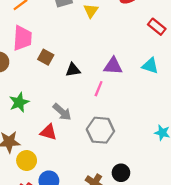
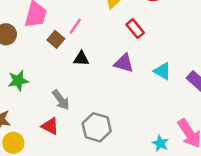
red rectangle: (157, 27) -> (135, 29), moved
pink line: (99, 89) -> (75, 26), moved
red triangle: (48, 132) -> (50, 126), moved

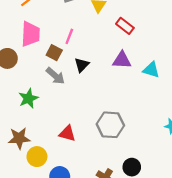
black triangle: (81, 59) -> (82, 65), turned -35
cyan triangle: (162, 71) -> (151, 70), moved
gray arrow: (61, 100) -> (55, 76), moved

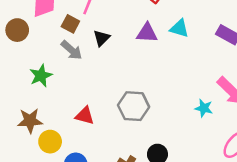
cyan triangle: (151, 70) -> (179, 28), moved

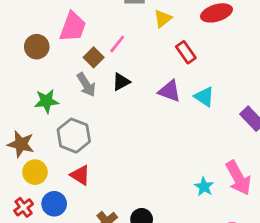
gray hexagon: (134, 106) -> (74, 136), moved
red triangle: (85, 116) -> (80, 175), moved

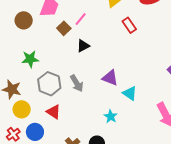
gray arrow: (86, 85) -> (77, 83), moved
purple triangle: (170, 91) -> (110, 78), moved
cyan triangle: (204, 97) -> (130, 93), moved
cyan star: (204, 187) -> (111, 116), moved

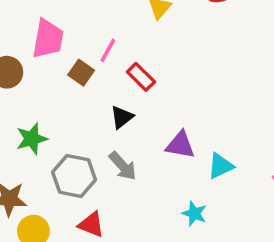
red rectangle: (129, 25) -> (141, 77), moved
black triangle: (83, 46) -> (122, 117), moved
cyan triangle: (130, 93) -> (221, 166), turned -49

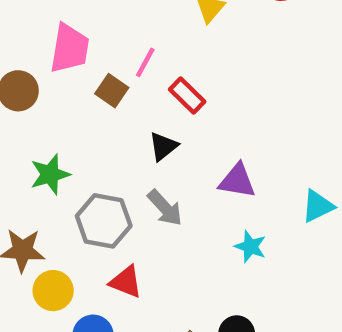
cyan triangle: (221, 166) -> (318, 206), moved
cyan star: (194, 214) -> (250, 247), moved

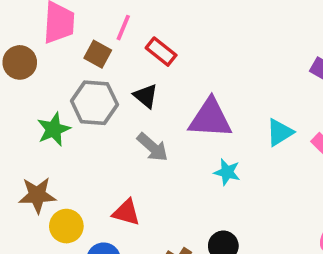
black triangle: (163, 146) -> (146, 96), turned -36
purple triangle: (237, 181) -> (210, 118), size x1.4
gray hexagon: (104, 221) -> (94, 103), moved

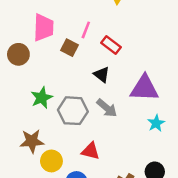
gray hexagon: (94, 103) -> (73, 111), moved
cyan star: (227, 172) -> (156, 123), turned 30

